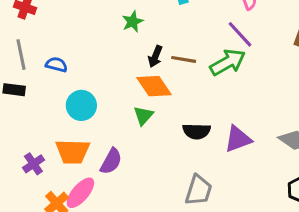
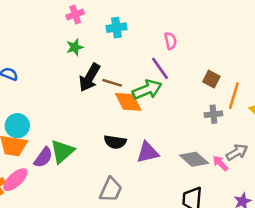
black arrow: (155, 56) -> (90, 78), size x1.6
orange diamond: (154, 86) -> (128, 102), moved
cyan circle: (81, 105) -> (17, 126), moved
green triangle: (143, 115) -> (62, 151), moved, size x1.5

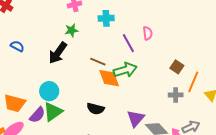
purple line: (160, 68) -> (128, 43), moved
black arrow: (90, 78) -> (58, 53), moved
cyan circle: (17, 126) -> (49, 91), moved
purple triangle: (148, 152) -> (136, 118), moved, turned -42

